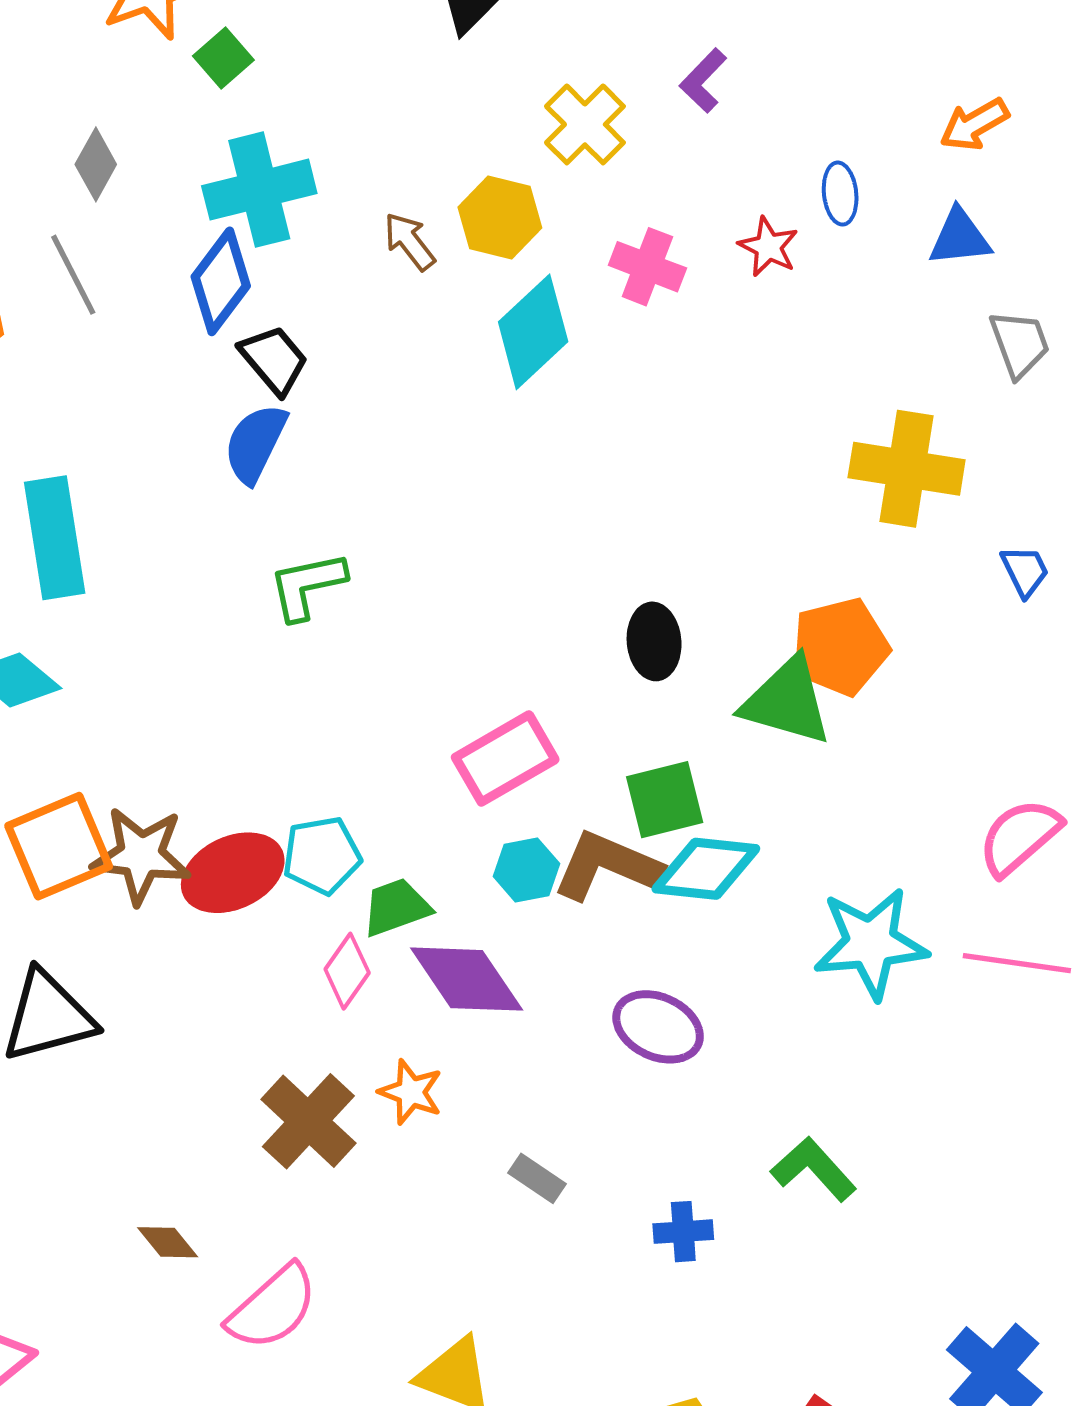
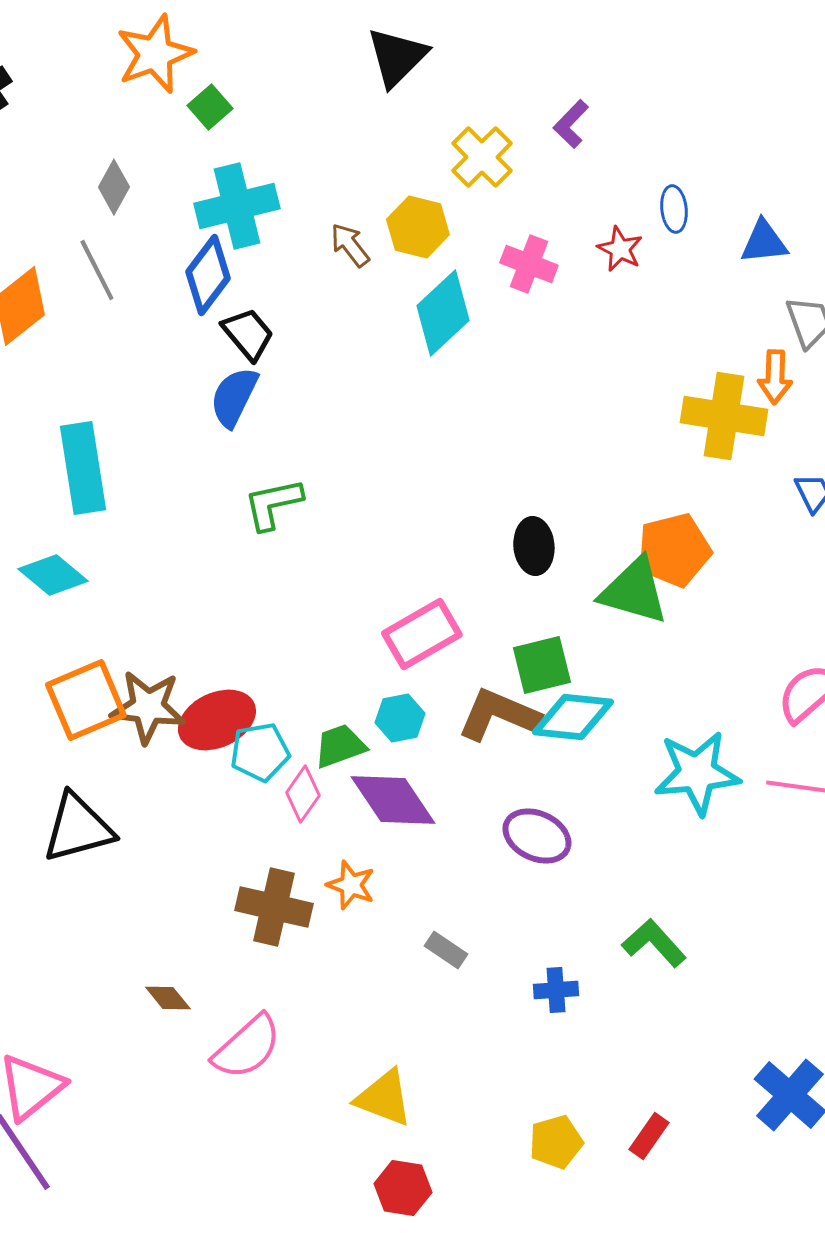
orange arrow: (974, 124) -> (775, 377), moved, turned -58
cyan pentagon: (322, 855) -> (260, 752), moved
cyan hexagon: (526, 870) -> (400, 718), moved
brown cross: (308, 1121) -> (274, 907), turned -30

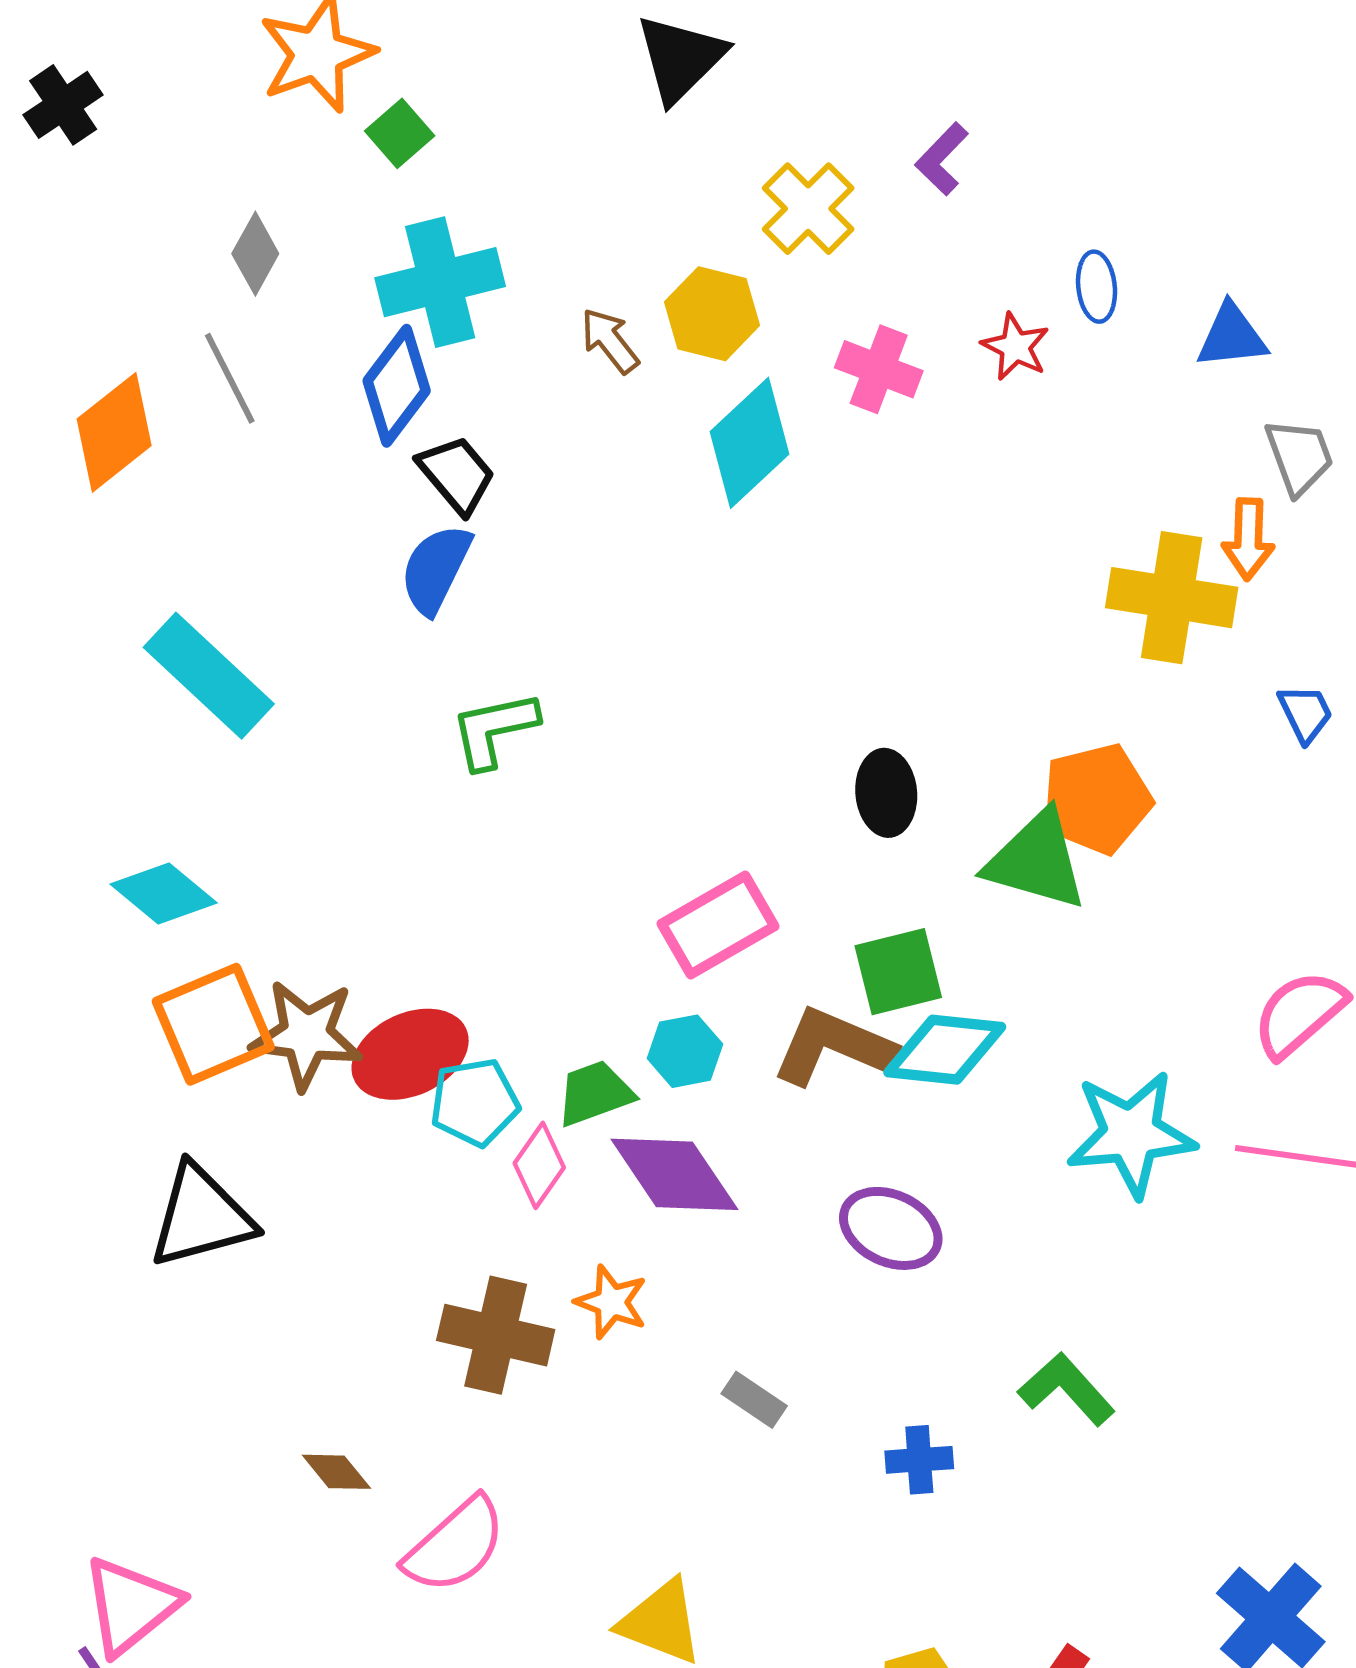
cyan rectangle: (83, 468) -> (209, 676), turned -38
cyan diamond: (53, 575) -> (164, 893), moved

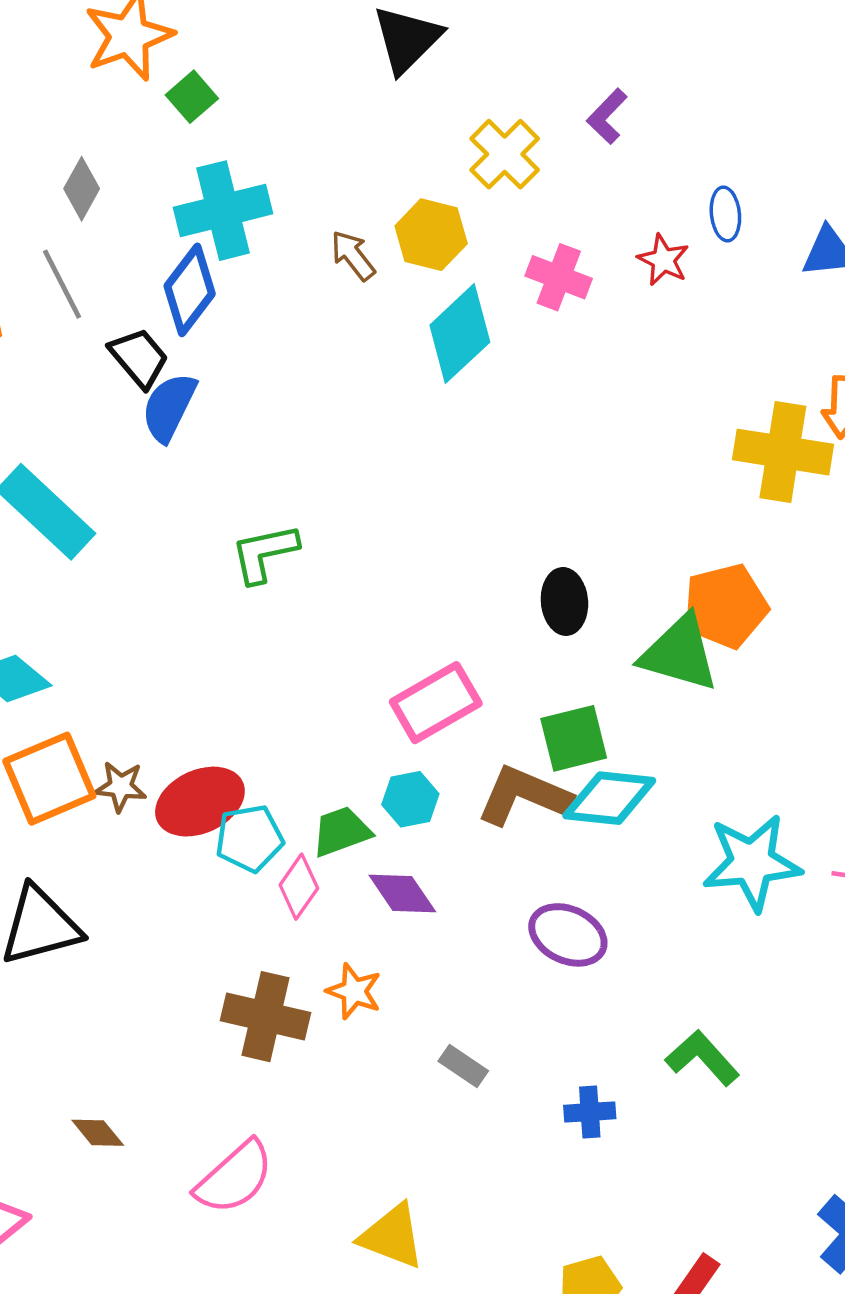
black trapezoid: (457, 474) -> (139, 358), moved
blue semicircle: (436, 569) -> (169, 407), moved
brown star: (306, 1035) -> (121, 787), size x0.6
purple diamond: (674, 1174) -> (402, 894), size x0.7
brown diamond: (336, 1472) -> (98, 1133), moved

